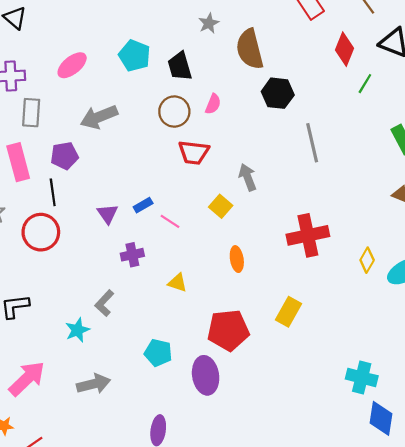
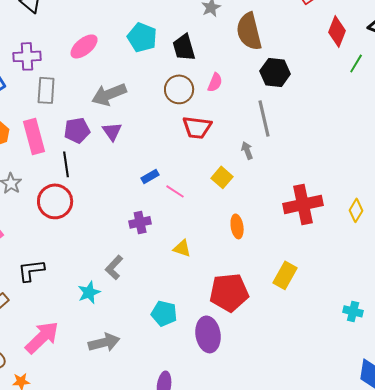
gray line: (312, 143) -> (264, 118), moved
gray arrow: (248, 177) -> (247, 150), size x0.7
purple triangle: (108, 214) -> (112, 131), moved
yellow diamond: (367, 260) -> (356, 210), moved
cyan cross: (362, 377) -> (353, 311), moved, size x0.7

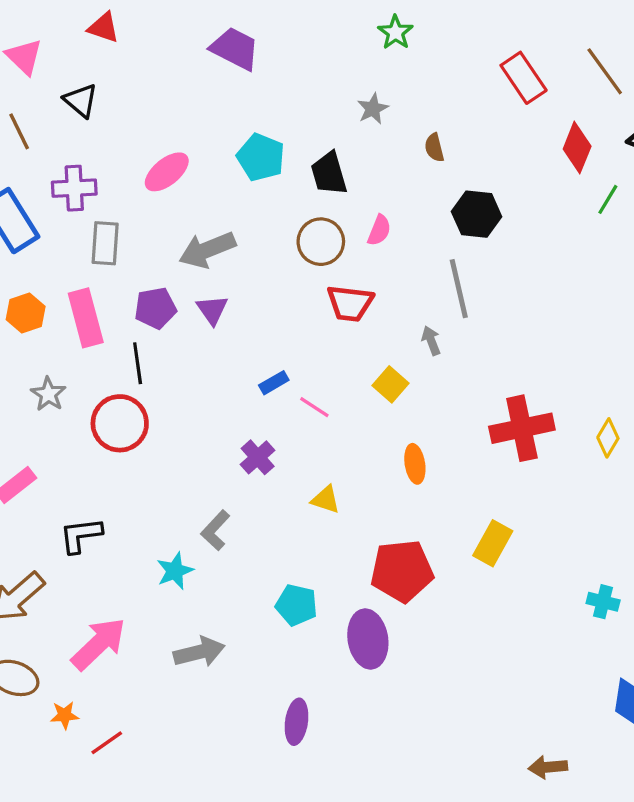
brown semicircle: (249, 31) -> (434, 148), size x0.5
purple cross: (140, 222) -> (258, 457), turned -30

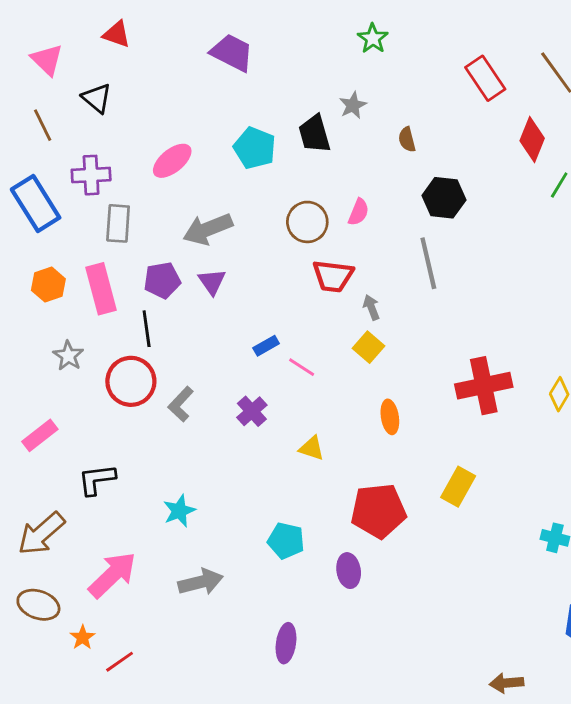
black trapezoid: (329, 174) -> (314, 134), moved
gray arrow: (431, 341) -> (371, 307), moved
gray L-shape: (215, 530) -> (181, 404), moved
purple ellipse: (368, 639) -> (349, 571), size x0.7
orange star: (65, 715) -> (83, 637), turned -30

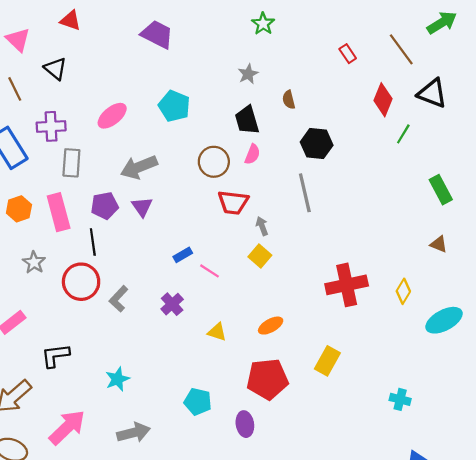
red rectangle: (485, 78) -> (348, 54), size x0.6
black trapezoid: (314, 134) -> (247, 120), moved
orange ellipse: (390, 417) -> (271, 326), moved, turned 70

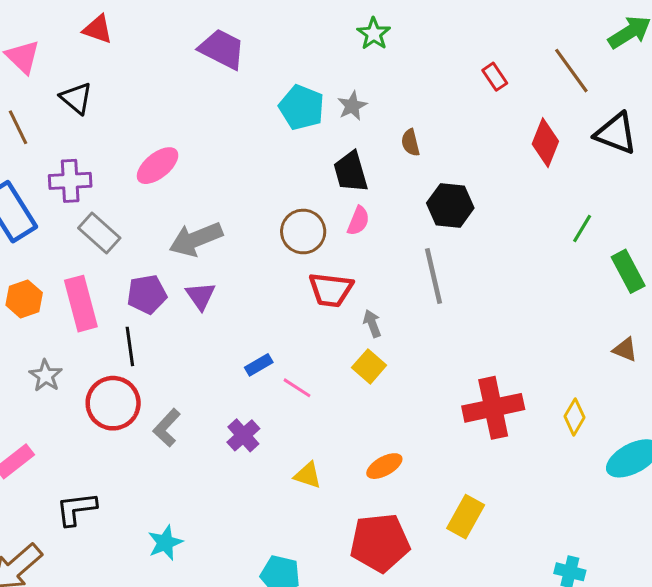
cyan pentagon: (174, 106) -> (302, 107), moved
green line: (403, 134) -> (582, 228), moved
gray rectangle: (71, 163) -> (99, 233), turned -52

